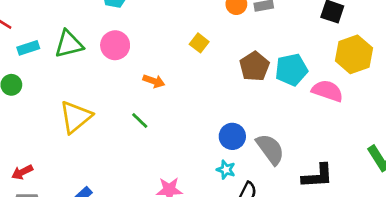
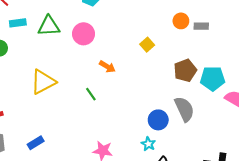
gray semicircle: (270, 149) -> (184, 109), moved

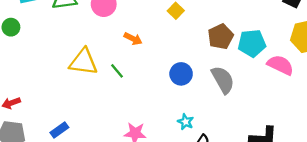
yellow triangle: (43, 82) -> (83, 62), moved, turned 40
blue circle: (158, 120) -> (181, 74), moved

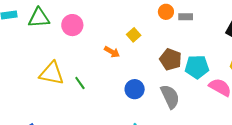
brown pentagon: (221, 37) -> (171, 59), turned -30
orange arrow: (133, 39) -> (112, 52), moved

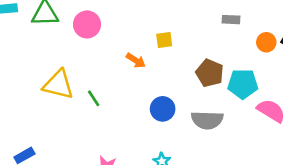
orange circle: (166, 12) -> (266, 42), moved
yellow square: (134, 35) -> (164, 40), turned 32
gray semicircle: (170, 97) -> (207, 120), turned 115

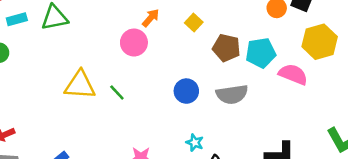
pink circle: (87, 24) -> (134, 43), moved
yellow square: (164, 40) -> (194, 23), moved, turned -30
orange arrow: (136, 60) -> (151, 18), moved, turned -72

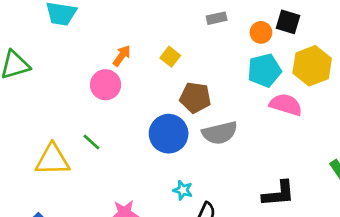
brown pentagon: (226, 48) -> (195, 98), moved
cyan pentagon: (261, 53) -> (264, 70), moved
yellow triangle: (80, 85) -> (52, 160), moved
blue circle: (186, 91) -> (169, 134), size x1.4

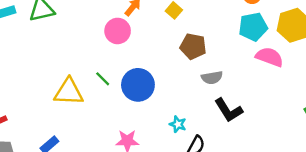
gray semicircle: (220, 133) -> (212, 78), size x0.7
blue circle: (169, 134) -> (138, 85), moved
black L-shape: (278, 194) -> (229, 110), moved, turned 60

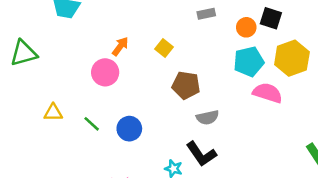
blue circle: (138, 85) -> (129, 129), size x0.7
yellow triangle: (69, 92) -> (53, 113), moved, size x0.6
black L-shape: (229, 110) -> (201, 154), moved

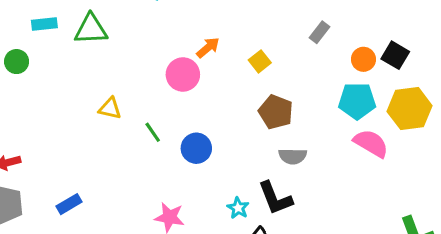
gray rectangle: (206, 14) -> (320, 32), turned -54

